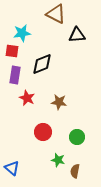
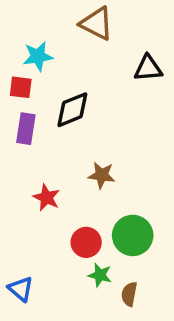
black triangle: (77, 35) -> (148, 68), moved
red star: (27, 98) -> (47, 198), moved
red circle: (43, 132) -> (86, 242), moved
green circle: (77, 137) -> (133, 235), size x1.5

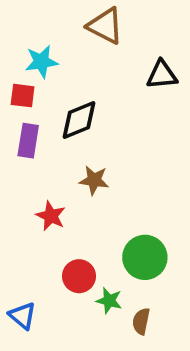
brown star: (102, 175) -> (94, 180), moved
red circle: (86, 242) -> (79, 276), moved

